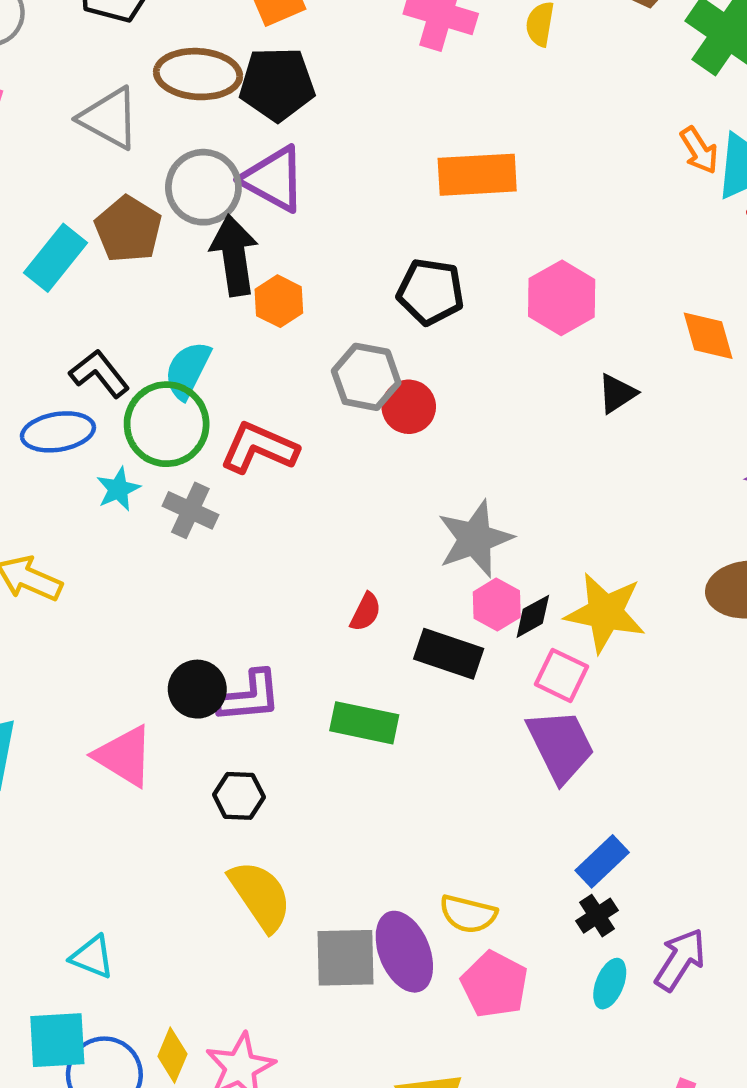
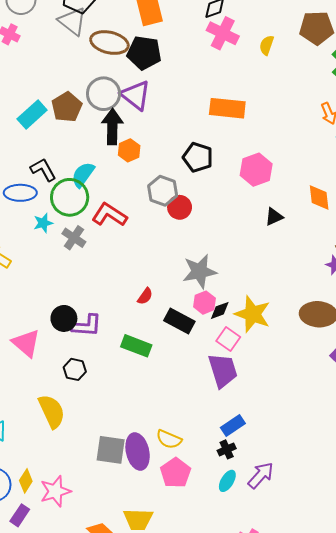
gray triangle: (109, 118) -> (72, 21), moved
yellow semicircle: (260, 896) -> (52, 411), moved

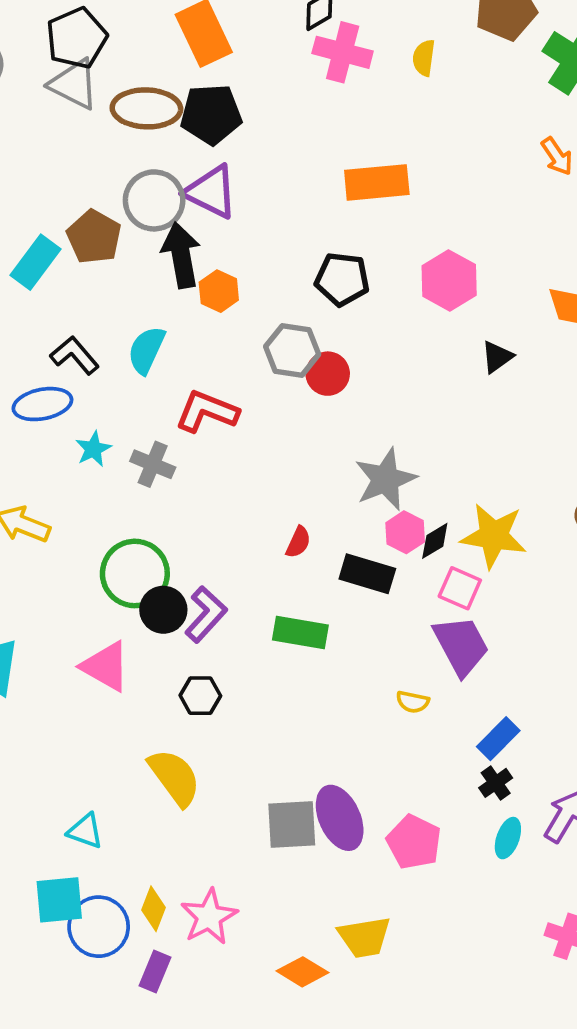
green circle: (70, 197) -> (135, 573), moved
purple L-shape: (87, 326) -> (206, 614), turned -40
yellow semicircle: (169, 439) -> (413, 702), moved, size x0.7

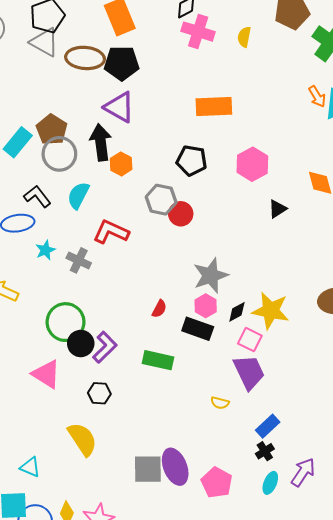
gray circle: (154, 200) -> (59, 154), moved
pink hexagon: (405, 532) -> (206, 306), moved

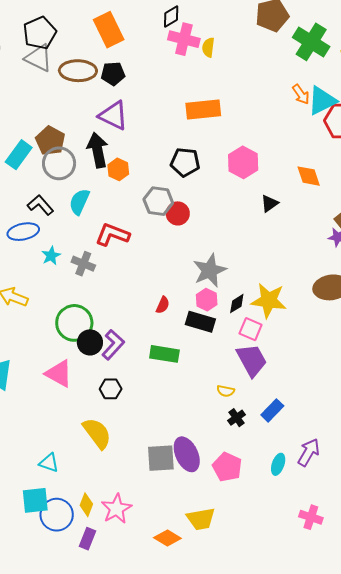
yellow semicircle: (244, 37) -> (208, 47), moved
black pentagon: (122, 63) -> (113, 74), size x0.7
black cross: (265, 451) -> (237, 418), moved

